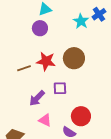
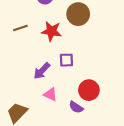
brown circle: (74, 58) -> (78, 14), moved
brown line: (24, 68) -> (20, 28), moved

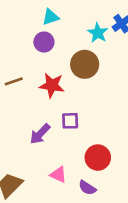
pink triangle: (50, 94) -> (58, 175), moved
purple semicircle: (76, 107) -> (87, 188), moved

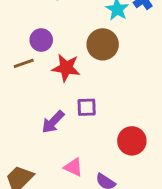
purple circle: (44, 42) -> (41, 40), moved
red circle: (98, 158) -> (132, 141), moved

